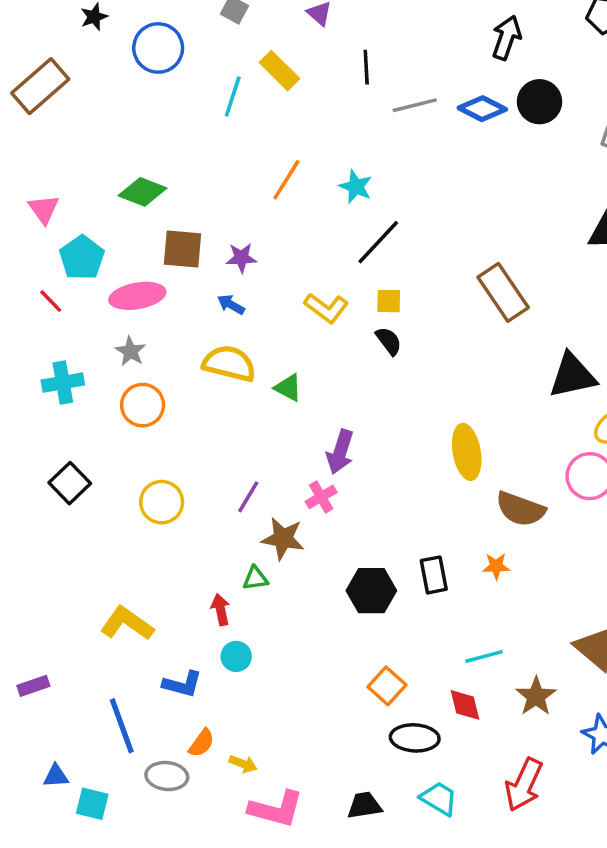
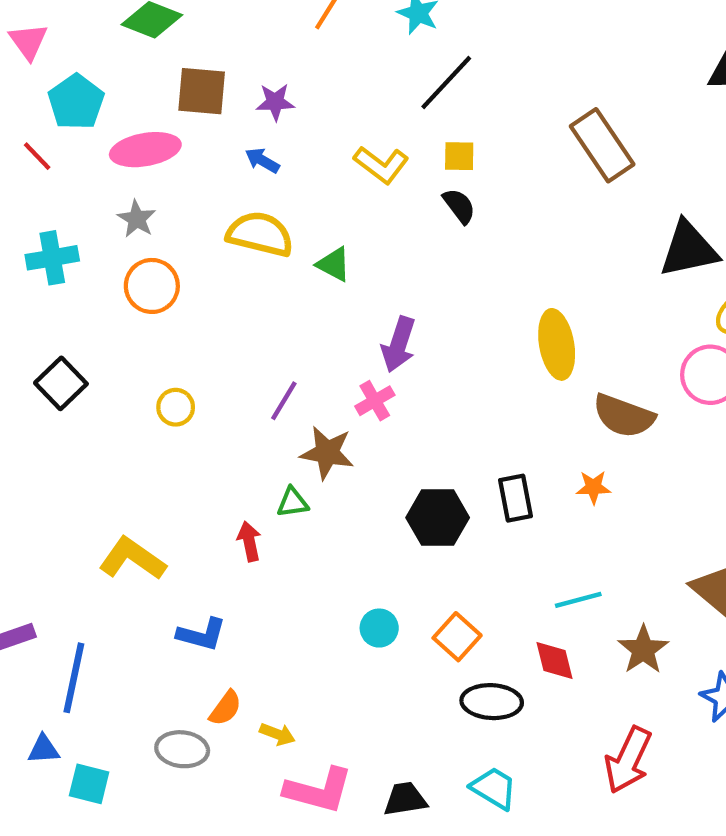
yellow circle: (162, 502) -> (176, 407), size x0.7
cyan circle: (236, 656) -> (379, 628), moved
blue line: (122, 726) -> (74, 678), moved, turned 32
cyan trapezoid: (439, 799) -> (494, 788), moved
black trapezoid: (364, 805) -> (405, 799), moved

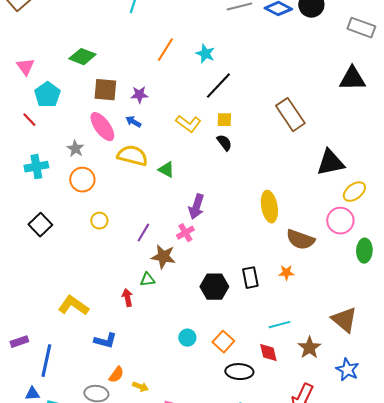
pink ellipse: (145, 150) -> (102, 127), moved, turned 64
yellow circle: (176, 407) -> (99, 221), moved

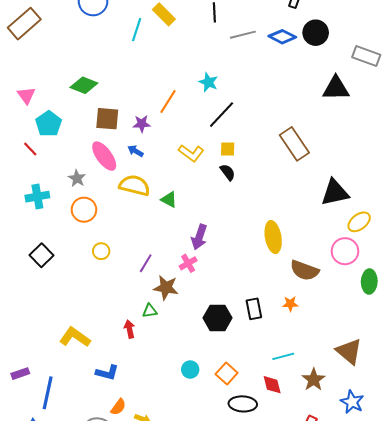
orange line: (165, 50) -> (168, 101), moved
black triangle: (352, 79) -> (336, 88), moved

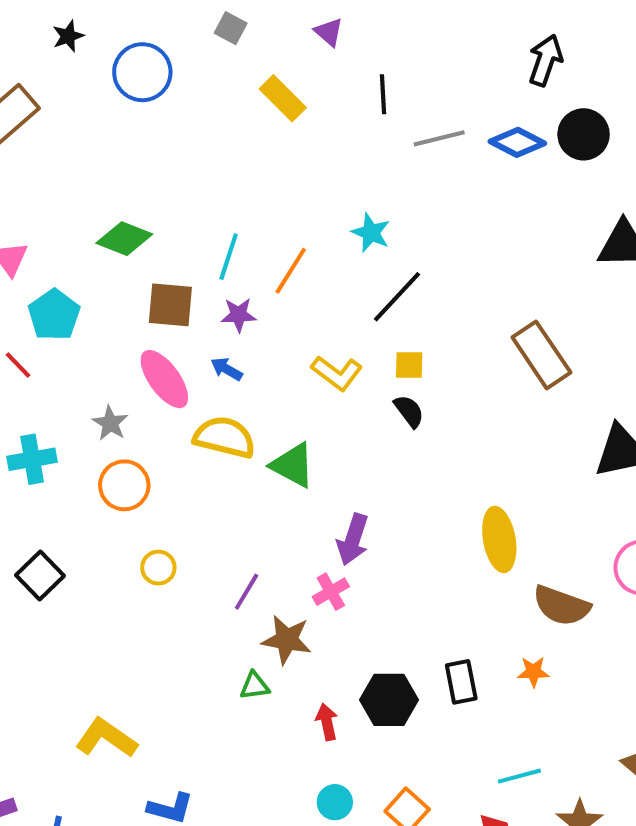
cyan line: (137, 30) -> (229, 257), moved
green triangle: (169, 200) -> (293, 465), size x1.4
red arrow: (129, 329) -> (327, 722), moved

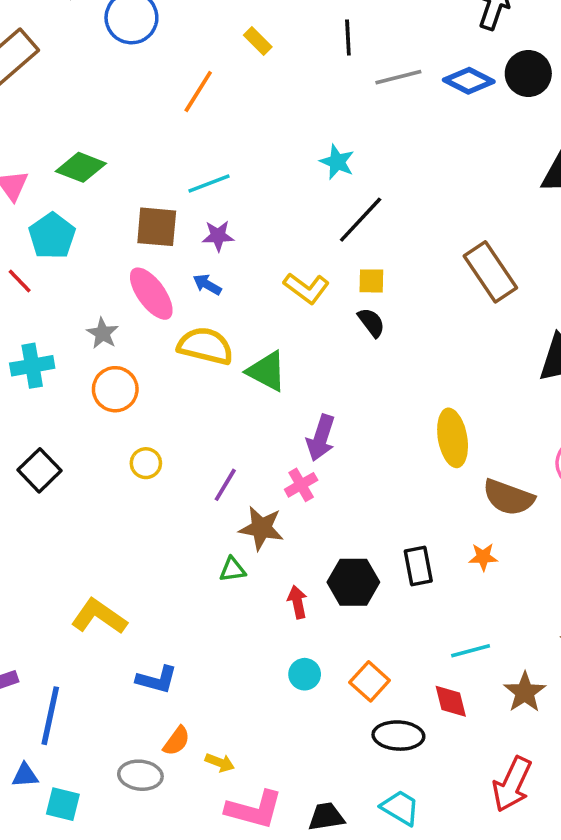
yellow rectangle: (283, 98) -> (258, 41), size x0.7
green diamond: (124, 239) -> (81, 167), moved
cyan line: (229, 257) -> (209, 184), turned 51
orange line: (291, 271) -> (198, 92), moved

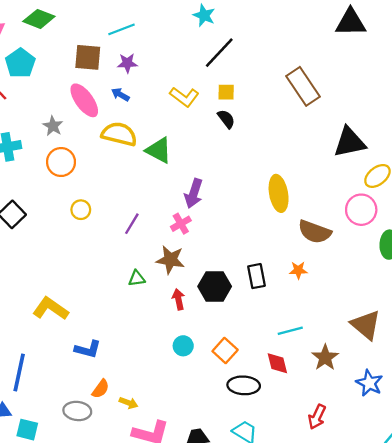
brown star: (261, 528) -> (170, 260), moved
red arrow: (512, 784) -> (317, 417), size x0.7

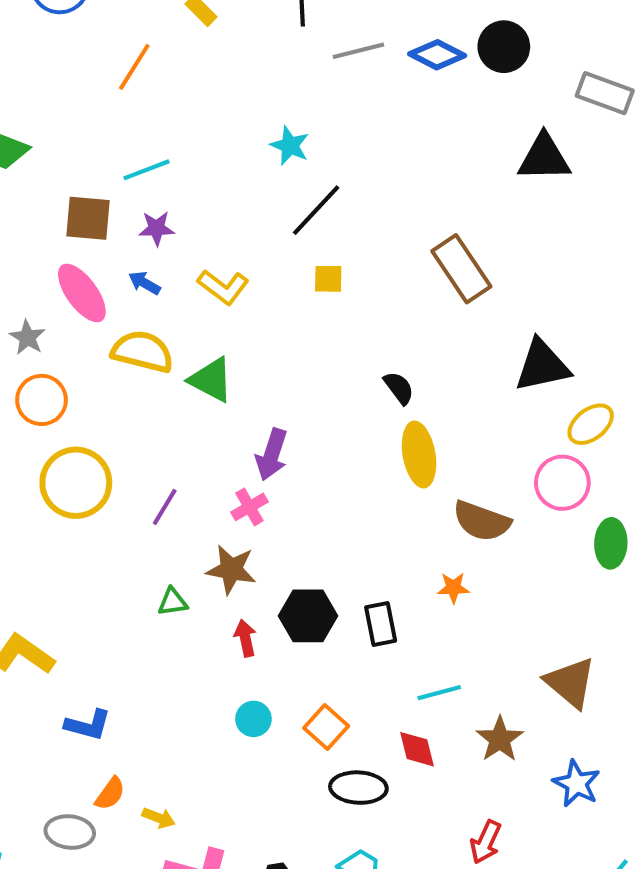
yellow L-shape: (184, 97) -> (223, 287), moved
black semicircle: (226, 119) -> (399, 388), moved
yellow circle: (81, 210) -> (76, 483), size x2.0
black rectangle: (256, 276) -> (381, 624), moved

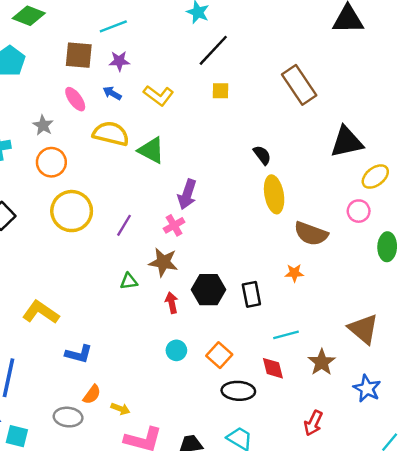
pink ellipse: (82, 293) -> (75, 99), size x0.7
pink circle: (562, 483) -> (359, 211), size x0.7

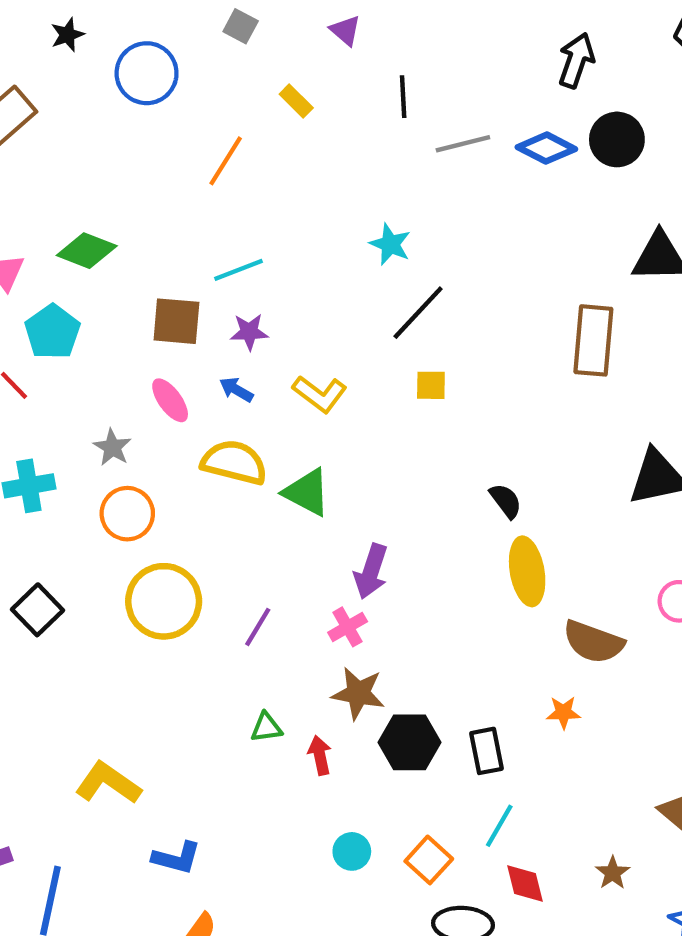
brown rectangle: (299, 85) -> (593, 340), moved, turned 39
brown star: (163, 262) -> (358, 693), moved
red arrow: (172, 303) -> (320, 755), moved
cyan line: (286, 335) -> (499, 826), moved, turned -45
brown star: (322, 362) -> (613, 873), size x0.7

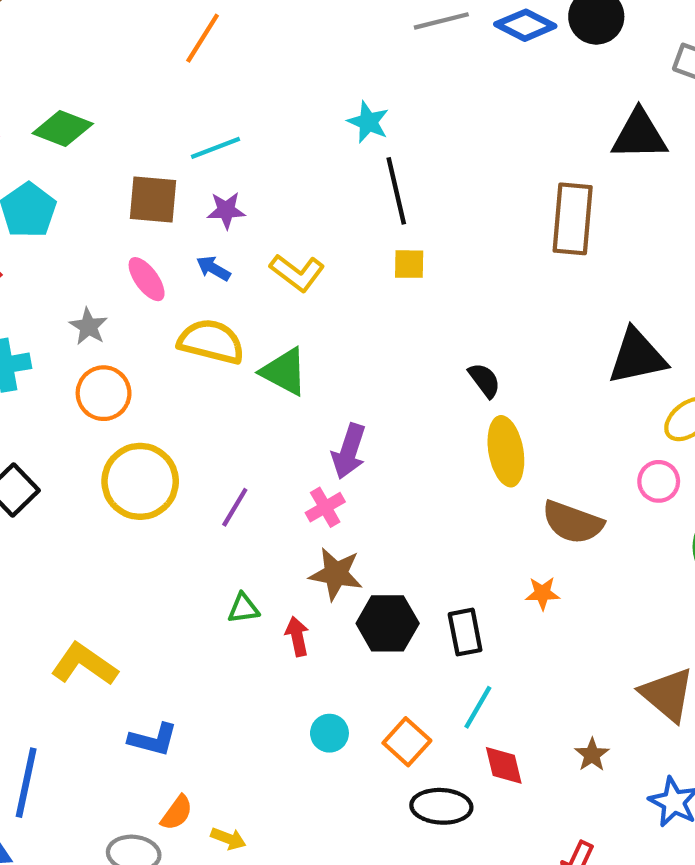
black line: (418, 313) -> (396, 191), turned -56

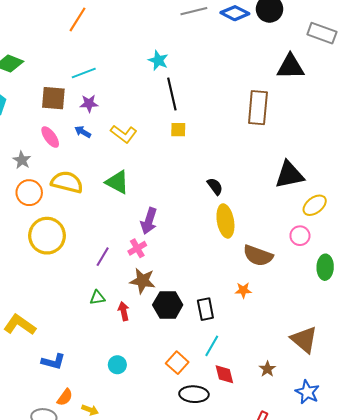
yellow semicircle: (211, 342) -> (67, 182), moved
purple line: (235, 507) -> (103, 257), moved
cyan circle: (329, 733) -> (117, 365), moved

